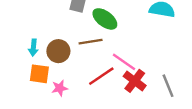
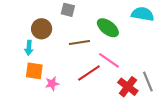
green ellipse: (105, 19) -> (108, 28), moved
brown circle: (58, 51) -> (42, 29), moved
red cross: (135, 81) -> (128, 87), moved

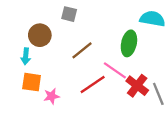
green ellipse: (108, 28) -> (129, 43), moved, turned 65
brown line: (79, 42) -> (82, 50), turned -30
red cross: (128, 87) -> (137, 86), moved

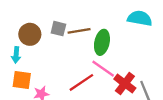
gray square: (69, 14) -> (58, 29), moved
green ellipse: (129, 43) -> (102, 42), moved
brown line: (82, 50) -> (79, 31), moved, turned 30

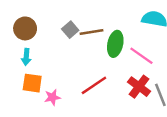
gray square: (58, 29) -> (70, 30), turned 35
brown circle: (30, 34) -> (25, 28), moved
pink line: (103, 69) -> (141, 56), moved

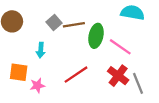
cyan arrow: (26, 57) -> (41, 50), moved

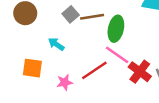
pink line: (120, 47) -> (117, 55), moved
cyan arrow: (41, 50) -> (56, 44), turned 120
pink star: (37, 86) -> (65, 82), moved

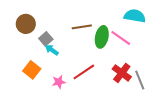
gray square: (71, 14) -> (46, 39), moved
pink line: (117, 55) -> (121, 38), moved
orange square: (32, 68) -> (32, 70), turned 30

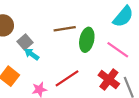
cyan semicircle: (135, 16) -> (123, 17), turned 120
pink line: (121, 38) -> (118, 50), moved

